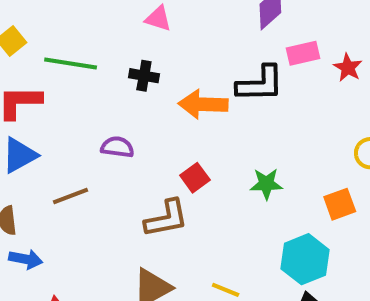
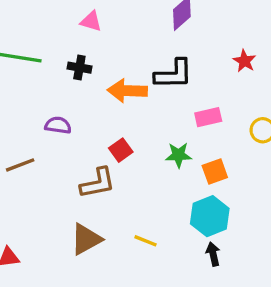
pink rectangle: (303, 53) -> (208, 117), moved
orange square: (340, 204) -> (215, 172), moved

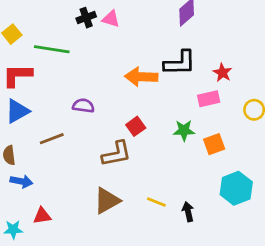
red star: (244, 61) -> (222, 73), moved
black cross: (79, 68) -> (86, 18), moved, turned -30
cyan hexagon: (210, 216) -> (236, 188), moved
black arrow: (213, 254) -> (188, 212), moved

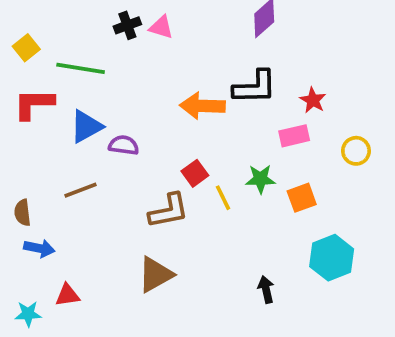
blue triangle: (17, 111) -> (86, 126), moved
yellow line: (156, 202) -> (223, 198), moved, turned 42

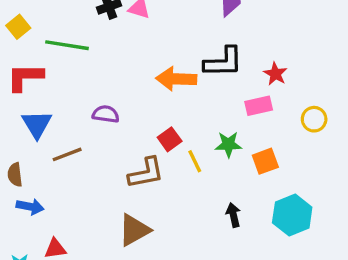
blue triangle: (86, 126) -> (37, 124), moved, turned -32
black arrow: (266, 289) -> (233, 215), moved

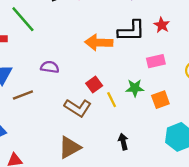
green line: (67, 45) -> (23, 19), turned 40
red star: (275, 74) -> (162, 25), moved
brown L-shape: (146, 173) -> (78, 108), turned 44
black arrow: (233, 215) -> (123, 142), moved

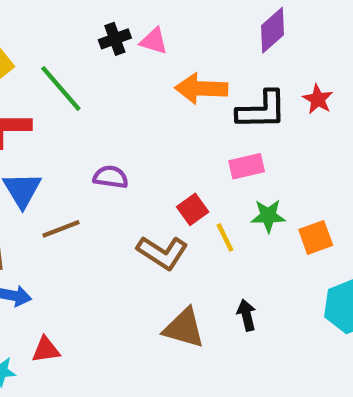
orange arrow: (99, 43) -> (201, 89), moved
pink rectangle: (156, 61) -> (247, 166), moved
brown triangle: (70, 147) -> (184, 328), moved, turned 45

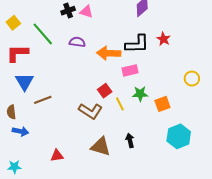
orange arrow: (201, 89) -> (109, 53), moved
purple semicircle: (111, 177) -> (77, 42), moved
red triangle: (46, 350) -> (57, 156), moved

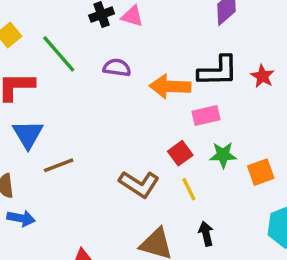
red star: (163, 39) -> (262, 76), moved
red square: (105, 91) -> (180, 153), moved
yellow line: (120, 104) -> (189, 189), moved

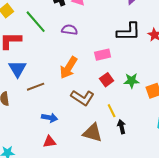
orange arrow: (170, 86) -> (69, 68), moved, turned -60
pink rectangle: (206, 116) -> (103, 55), moved
yellow line: (189, 189) -> (112, 111), moved
blue arrow: (21, 218) -> (50, 118), moved

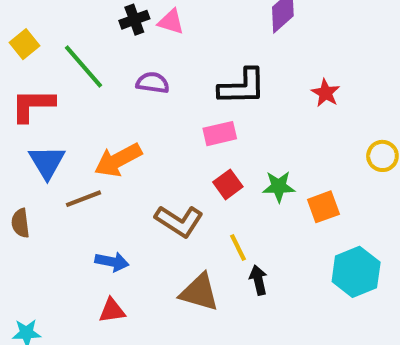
black L-shape: (129, 32) -> (242, 87), moved
orange arrow: (69, 68) -> (118, 160), moved, turned 30

